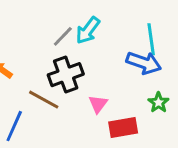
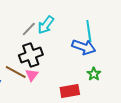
pink triangle: (98, 104) -> (32, 75), moved

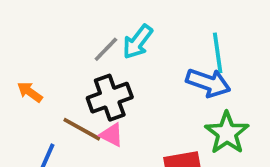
green star: (94, 74) -> (227, 133), size x1.6
pink triangle: (32, 75) -> (112, 135), turned -40

